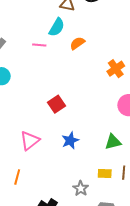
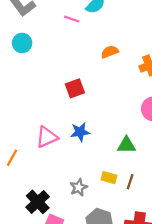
orange semicircle: (77, 43) -> (110, 52), moved
pink triangle: (30, 141) -> (47, 137), moved

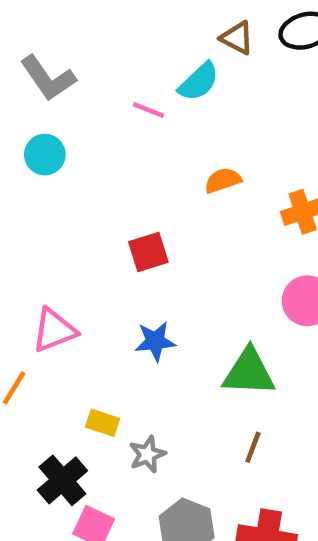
pink triangle: (47, 137) -> (54, 330), moved
green triangle: (126, 145) -> (249, 372), size x1.4
yellow rectangle: (109, 178) -> (103, 423), moved

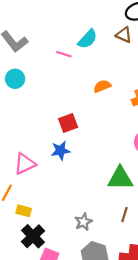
brown triangle: (237, 38) -> (124, 35), moved
blue star: (155, 341) -> (60, 151), moved
yellow rectangle: (103, 423) -> (24, 211), moved
gray star: (147, 454) -> (83, 222), moved

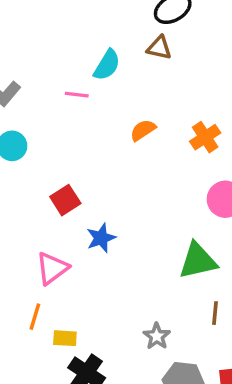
red square: (68, 123) -> (65, 200), moved

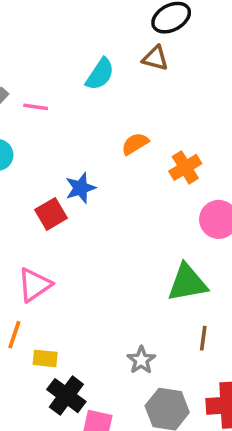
pink line: (77, 95) -> (36, 107), moved
orange cross: (205, 137) -> (185, 167), moved
blue star: (101, 238) -> (81, 188), moved

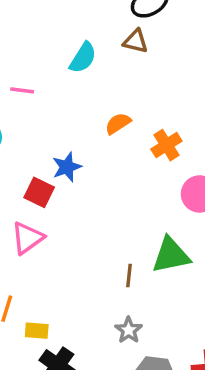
red square: (51, 214) -> (39, 192), turned -32
pink triangle: (35, 285) -> (27, 238), moved
brown line: (203, 338) -> (129, 275), moved

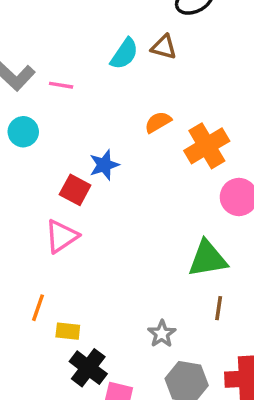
brown triangle: (136, 41) -> (164, 47), moved
orange cross: (166, 145) -> (207, 146), size x1.4
brown line: (129, 275) -> (219, 308), moved

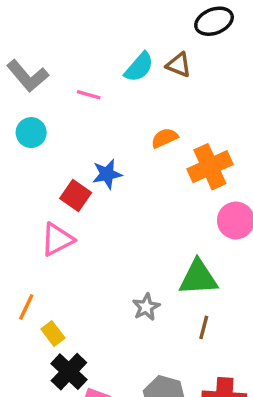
pink line: (61, 85) -> (89, 95), moved
yellow rectangle: (68, 331) -> (53, 334), turned 40
gray star: (162, 334) -> (146, 307), moved

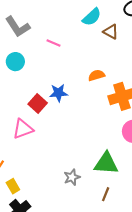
cyan semicircle: (139, 67) -> (92, 17), moved

